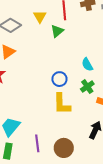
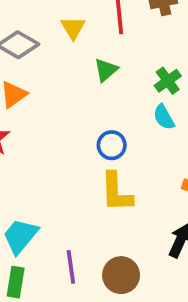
green triangle: (57, 31) -> (106, 70), moved
green cross: (87, 87) -> (168, 81), moved

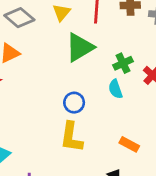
green triangle: (106, 70) -> (80, 47), size x1.6

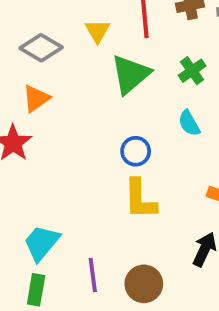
green cross: (123, 63) -> (192, 71), moved

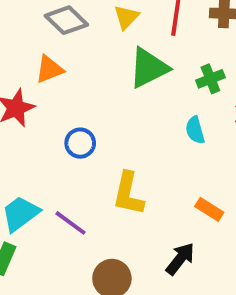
blue circle: (136, 151) -> (80, 143), moved
purple line: (93, 275) -> (71, 223), moved, turned -60

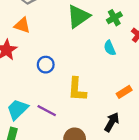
orange triangle: (49, 69) -> (22, 25), turned 48
orange rectangle: (209, 209) -> (124, 92), turned -56

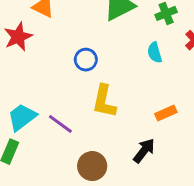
blue circle: (46, 65) -> (86, 60), moved

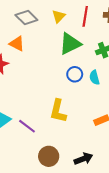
blue circle: (86, 60) -> (75, 74), moved
black arrow: (144, 151) -> (83, 159), moved, turned 30

